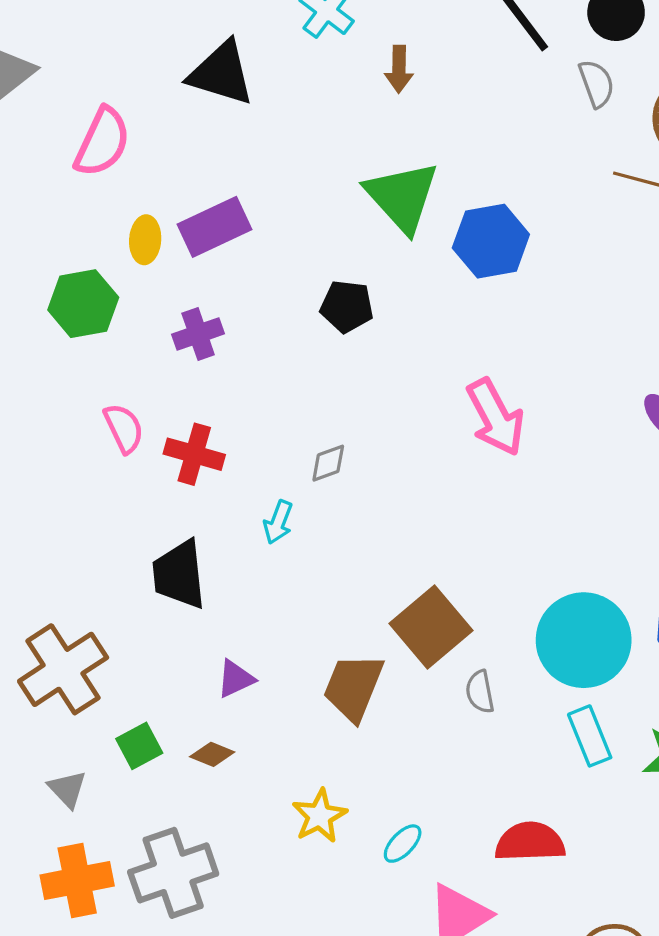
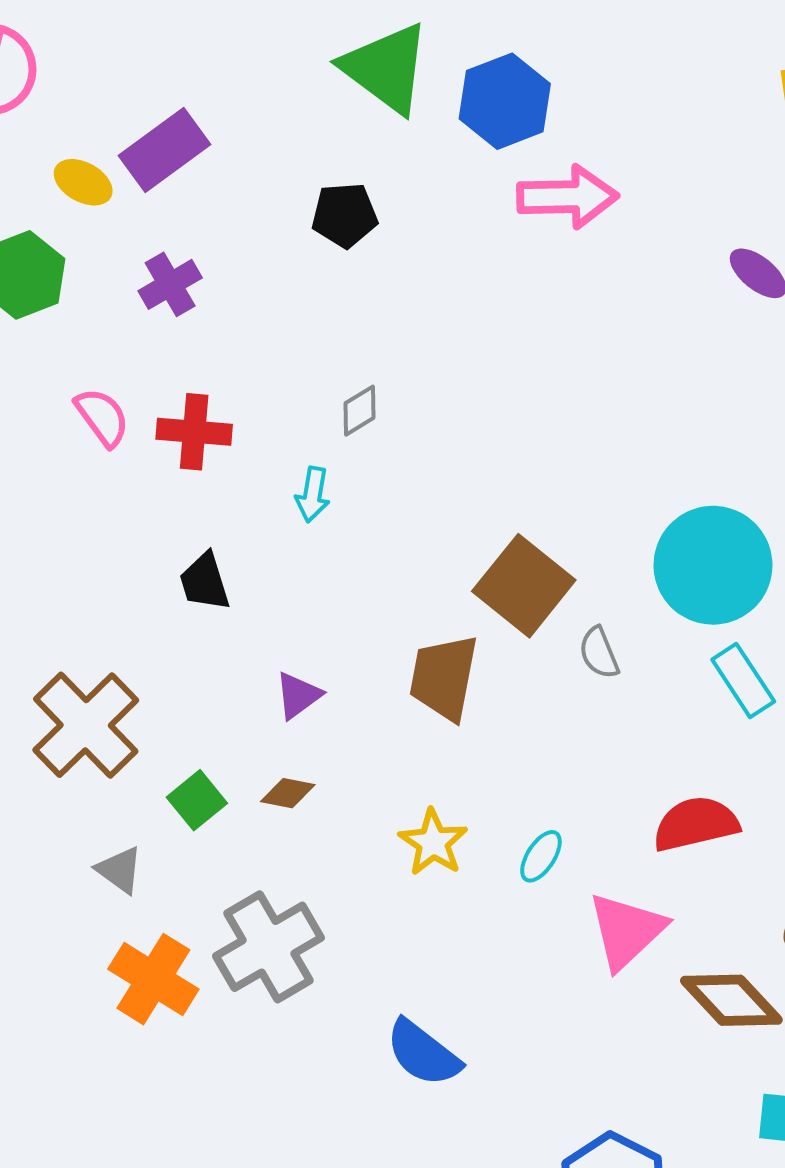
yellow ellipse: (145, 240) -> (83, 182), turned -54
pink arrow: (496, 417) -> (568, 197), moved, turned -52
black trapezoid: (179, 574) -> (205, 582), size x0.7
orange cross: (77, 880) -> (153, 979), turned -36

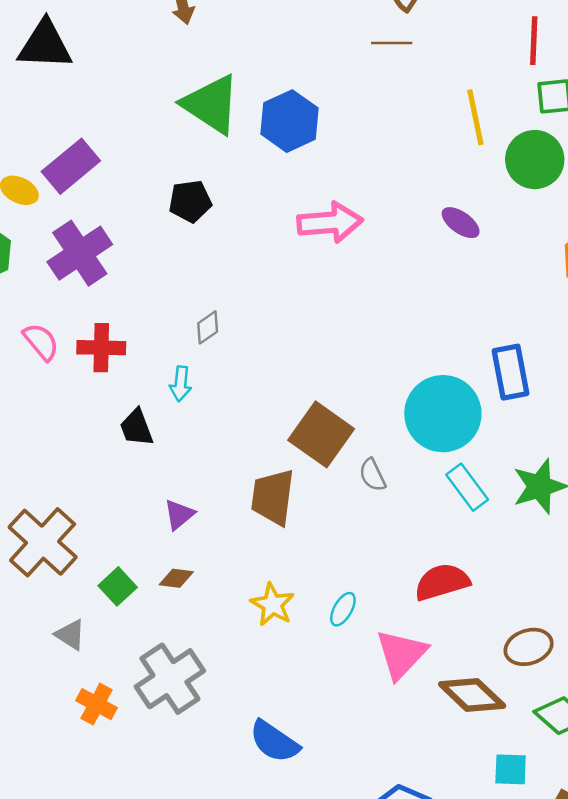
pink arrow: (568, 197) -> (330, 222), moved
purple cross: (170, 284) -> (80, 253), size x1.6
black trapezoid: (205, 582) -> (137, 428), moved
orange cross: (153, 979) -> (97, 704), size x0.7

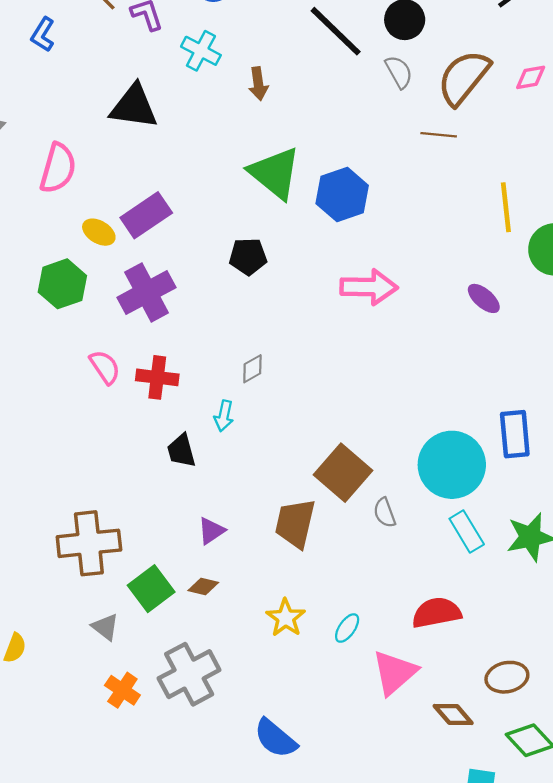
brown cross: (43, 542) -> (89, 543), turned 36
green square: (118, 586) -> (151, 589), size x1.4
brown diamond: (472, 695) -> (453, 715), size x0.7

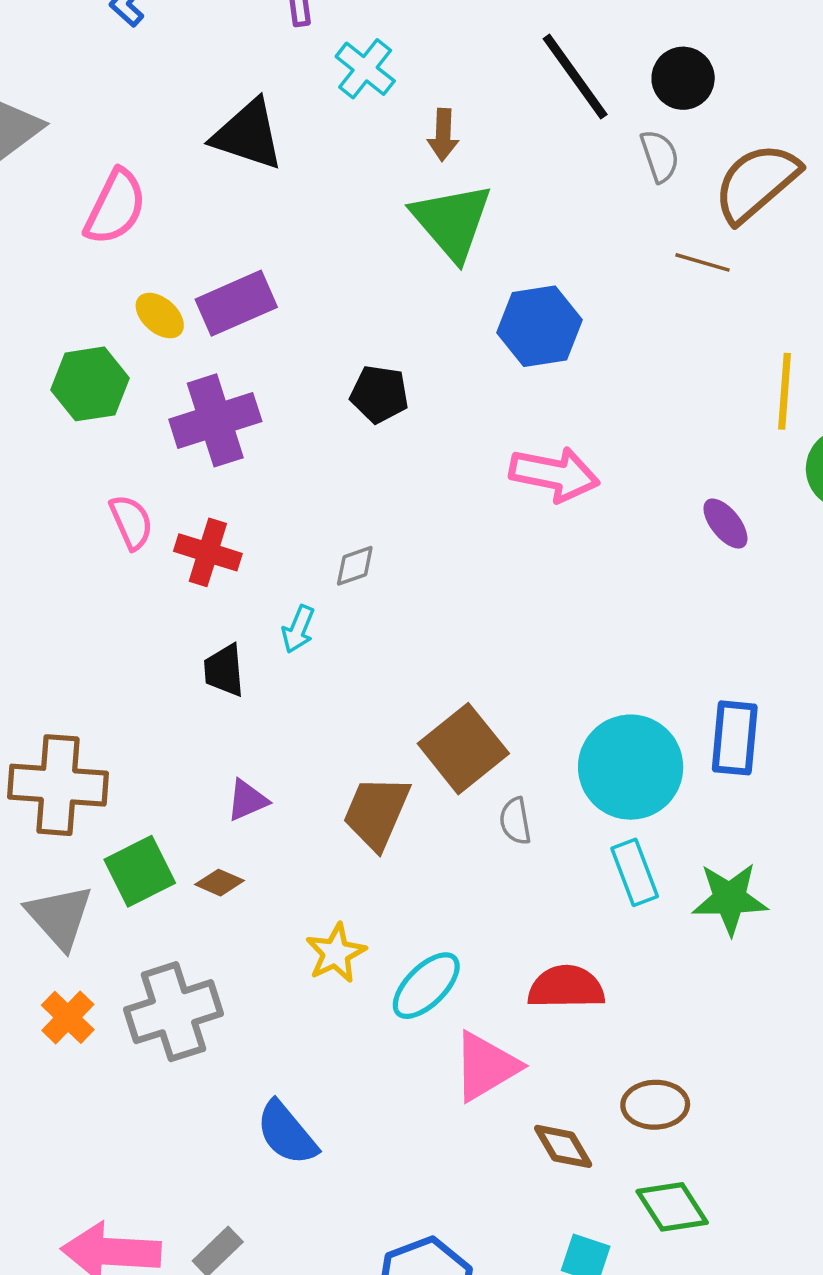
green triangle: (275, 173) -> (452, 221), moved
gray triangle: (105, 627) -> (59, 917), size x1.6
cyan ellipse: (347, 628) -> (426, 986), size x1.6

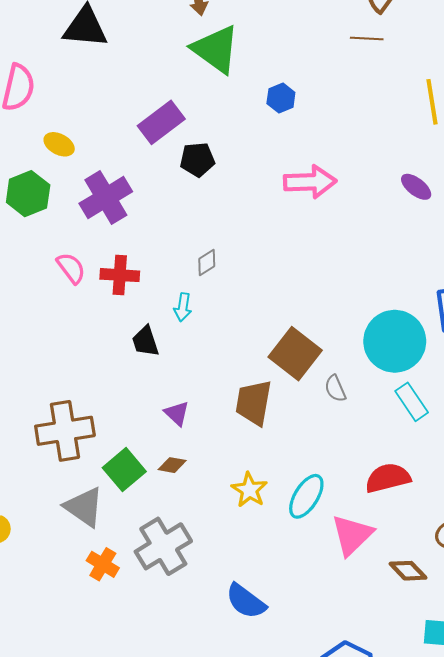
purple rectangle: (236, 303) -> (161, 122), moved
blue hexagon: (540, 326) -> (281, 98), size x0.6
purple triangle: (247, 800) -> (177, 413), turned -40

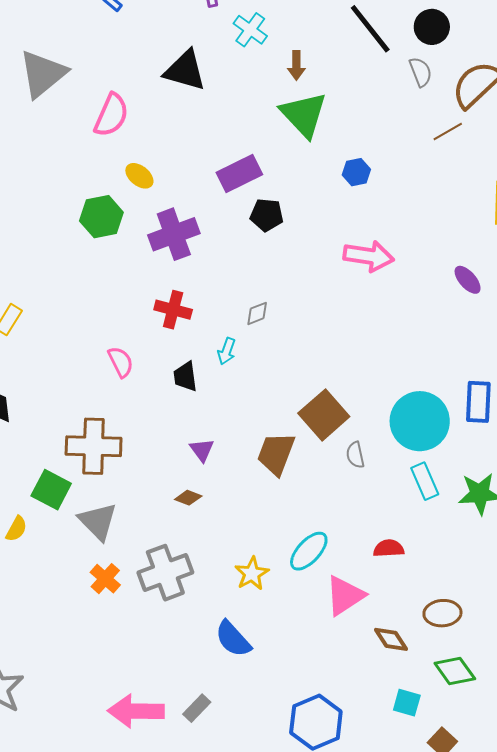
brown line: (367, 38) -> (448, 131), turned -44
pink semicircle: (71, 268) -> (121, 362), moved
green square: (124, 470) -> (51, 490), moved, turned -33
red semicircle: (388, 478) -> (389, 548), size x0.7
yellow star: (249, 490) -> (252, 574), moved

